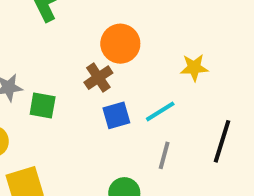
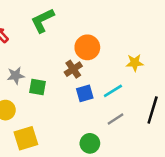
gray line: (164, 155) -> (115, 119), turned 42

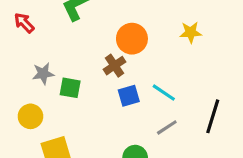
yellow star: (135, 63) -> (191, 32), moved
cyan line: (113, 91) -> (164, 93), turned 66

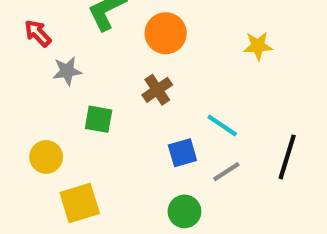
orange circle: (132, 39) -> (166, 33), moved
gray star: (43, 74) -> (67, 71), moved
blue square: (129, 96) -> (182, 153), moved

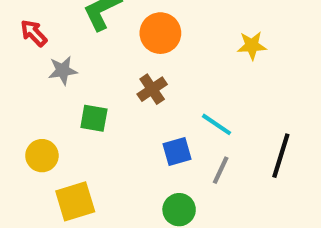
gray line: (226, 172) -> (221, 170), turned -32

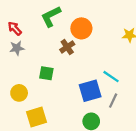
gray star: (63, 70) -> (17, 48), moved
brown cross: (152, 89) -> (67, 47), moved
blue square: (177, 151) -> (90, 91), size x1.5

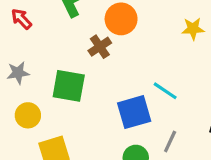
gray star: (17, 48) -> (18, 73), moved
green square: (46, 73) -> (69, 86), size x1.5
gray line: (113, 101) -> (170, 141), moved

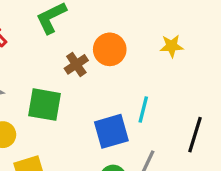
orange circle: (121, 19) -> (110, 49), moved
cyan line: (165, 91) -> (143, 110), turned 70

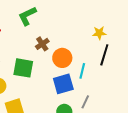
orange circle: (110, 49) -> (62, 58), moved
black line: (195, 135) -> (104, 55), moved

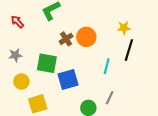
orange circle: (62, 58) -> (86, 37), moved
blue square: (63, 84) -> (68, 79), moved

